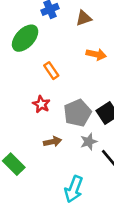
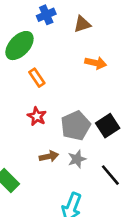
orange rectangle: (51, 71) -> (37, 78), moved
gray star: (89, 142) -> (77, 159), moved

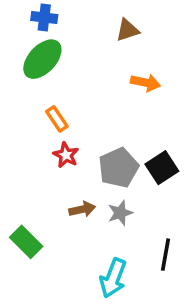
blue cross: (46, 15) -> (44, 17), moved, turned 30
orange rectangle: (37, 78) -> (57, 119), moved
black line: (110, 175) -> (165, 255), moved, turned 50

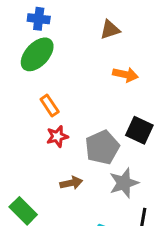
red star: (66, 155) -> (57, 136), turned 30
black square: (162, 168) -> (139, 130), moved, turned -32
gray star: (120, 213) -> (124, 183), moved, size x1.4

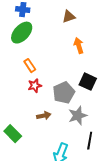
orange arrow: (125, 75) -> (79, 46), turned -119

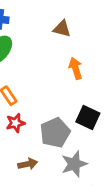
brown triangle: (69, 17) -> (62, 29), turned 32

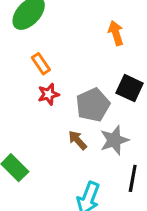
brown arrow: (28, 164) -> (78, 140), moved, turned -120

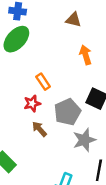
orange rectangle: (41, 64) -> (43, 82), moved
brown arrow: (78, 140) -> (39, 129), moved

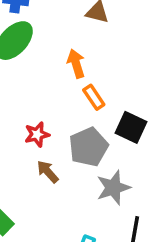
orange arrow: (86, 55) -> (76, 64), moved
orange rectangle: (43, 82) -> (94, 97), moved

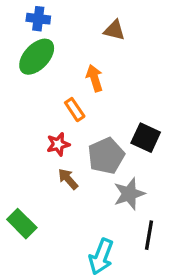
orange rectangle: (94, 97) -> (75, 110), moved

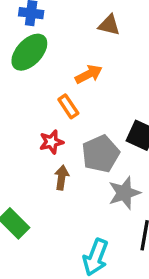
orange arrow: (94, 78) -> (89, 74), turned 80
brown arrow: (68, 179) -> (62, 178), turned 50

